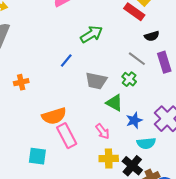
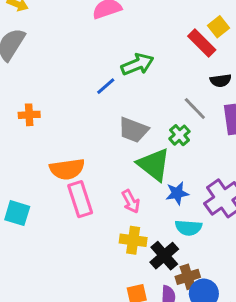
blue line: (66, 61) -> (106, 86), moved
green triangle: (114, 103) -> (154, 164), size x1.4
cyan square: (37, 156) -> (17, 213), moved

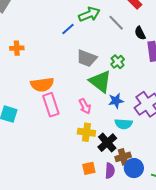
black semicircle: (221, 81) -> (140, 33), moved, turned 72
gray line: (195, 108) -> (116, 23), moved

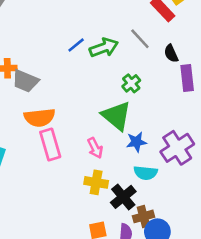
green arrow: (89, 14) -> (104, 48), moved
gray trapezoid: (87, 58) -> (25, 81), moved
green cross: (118, 62) -> (131, 83), moved

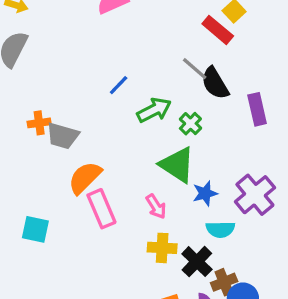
green arrow: (104, 48) -> (154, 110), moved
black semicircle: (171, 53) -> (215, 83), moved, size x1.5
orange semicircle: (40, 117) -> (85, 178), turned 148

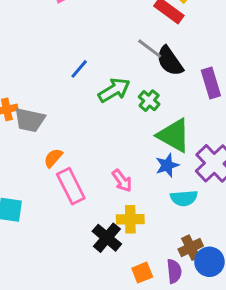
green triangle: (177, 165) -> (174, 135), moved
orange semicircle: (85, 178) -> (53, 158), size x0.6
black cross: (197, 262) -> (107, 238), moved

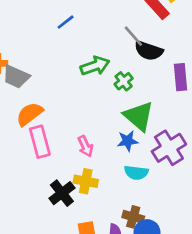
black semicircle: (170, 61) -> (149, 51), turned -48
blue line: (79, 69) -> (66, 22), moved
orange semicircle: (53, 158) -> (30, 114), size x1.5
brown cross: (191, 248) -> (133, 217), turned 30

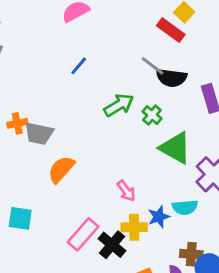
blue star: (128, 141) -> (159, 217), moved
pink rectangle: (40, 142) -> (83, 234), moved, turned 68

